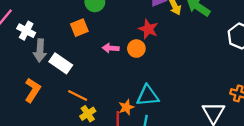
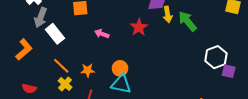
orange circle: (136, 49) -> (120, 68), moved
orange star: (126, 107) -> (88, 70), moved
yellow cross: (88, 114) -> (65, 84), turned -32

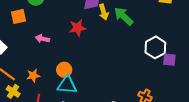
red star: (139, 27) -> (77, 28), turned 30

